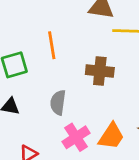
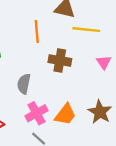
orange line: (52, 45) -> (37, 31), moved

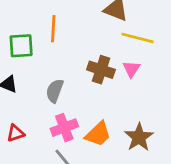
orange line: (37, 31) -> (53, 29), moved
pink triangle: (104, 62) -> (131, 69), moved

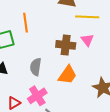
pink cross: (64, 128) -> (37, 96), moved
orange trapezoid: (98, 134) -> (67, 75), moved

